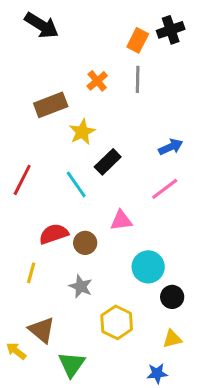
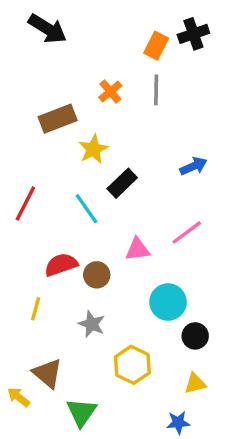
pink line: (165, 189) -> (187, 232), moved

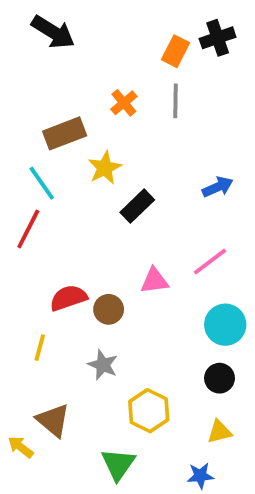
cyan line: (87, 209) -> (42, 183), moved
cyan circle: (168, 302) -> (225, 325), moved
green triangle: (81, 412) -> (118, 464), moved

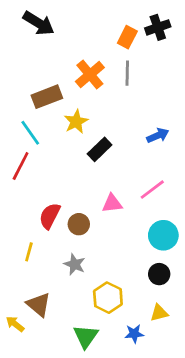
orange cross: (124, 103) -> (90, 75), size x1.5
red semicircle: (68, 298) -> (50, 216), turned -44
blue star: (200, 476) -> (134, 334), moved

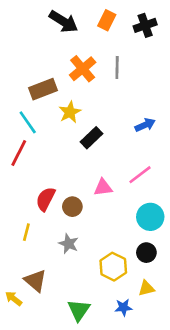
black arrow: (39, 23) -> (63, 22), moved
orange rectangle: (127, 37) -> (107, 20), moved
yellow hexagon: (108, 298) -> (113, 267), moved

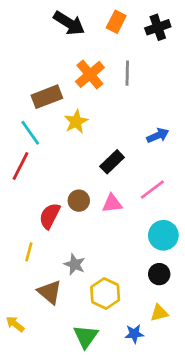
black rectangle: (92, 138) -> (112, 162), moved
brown circle: (72, 207) -> (79, 201), moved
yellow hexagon: (113, 267) -> (105, 294), moved
brown triangle: (35, 281) -> (50, 292), moved

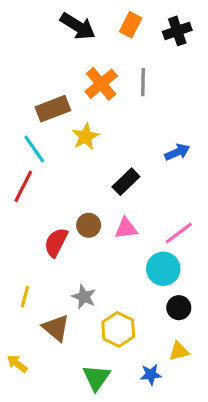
pink line: (152, 190) -> (179, 233), moved
cyan circle: (163, 235) -> (163, 269), moved
yellow line: (29, 252) -> (25, 297), moved

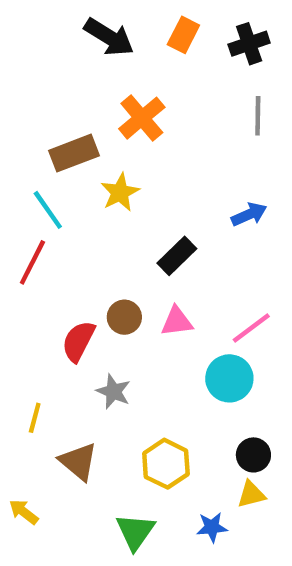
gray line: (143, 82) -> (258, 116), moved
gray star: (84, 297) -> (113, 392), moved
black circle: (179, 308) -> (253, 455), moved

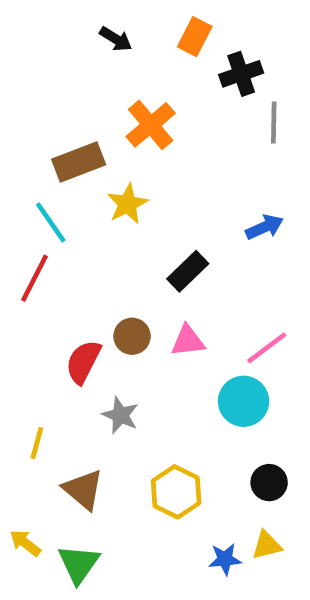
black arrow: (109, 37) -> (116, 39), size x0.6
black cross: (249, 44) -> (241, 74), moved
yellow triangle: (251, 494) -> (267, 545), moved
green triangle: (135, 532) -> (79, 564), moved

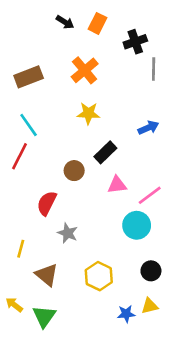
orange rectangle: (195, 37) -> (98, 23), moved
brown rectangle: (79, 162) -> (29, 77), moved
yellow star: (127, 204) -> (88, 113), moved, turned 30
brown circle: (132, 336) -> (74, 171), moved
pink triangle: (188, 341) -> (117, 185), moved

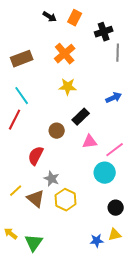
yellow line: (21, 249) -> (16, 191), turned 32
brown triangle: (47, 275) -> (36, 199), moved
yellow hexagon: (99, 276) -> (66, 200), moved

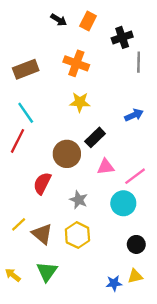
orange cross: (65, 54) -> (76, 63), turned -30
brown circle: (57, 131) -> (67, 154), size x1.5
gray star: (52, 179) -> (79, 200), moved
green triangle: (34, 243) -> (47, 271), moved

